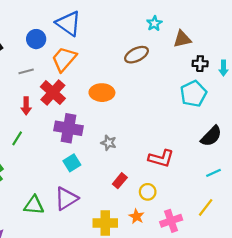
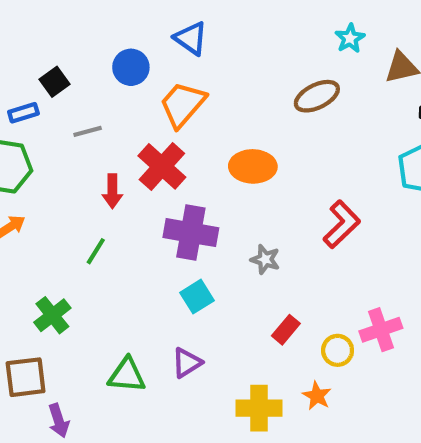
blue triangle: (68, 23) -> (191, 38), size x0.7
gray line: (26, 71) -> (88, 131), moved
red L-shape: (161, 158) -> (342, 224), moved, turned -60
purple triangle: (66, 199) -> (187, 363), size x0.7
pink cross: (171, 221) -> (381, 330), moved

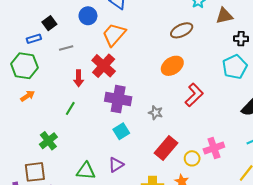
orange ellipse: (253, 166) -> (172, 66), moved, turned -35
red rectangle: (286, 330) -> (166, 148), size x1.6

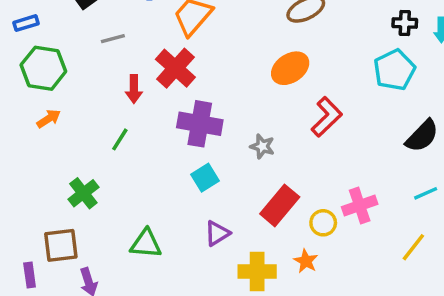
blue rectangle: (34, 39) -> (26, 23), moved
purple triangle: (116, 165) -> (217, 233), moved

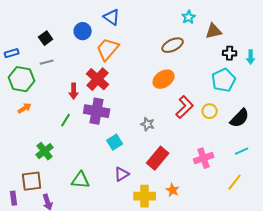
gray line: (113, 39) -> (47, 62), moved
purple cross: (200, 124) -> (97, 111), moved
yellow circle: (323, 223) -> (210, 111), moved

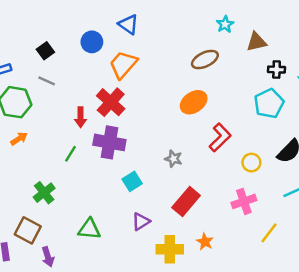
gray line: (47, 62) -> (47, 81), turned 40
yellow circle: (210, 111) -> (251, 163), moved
brown square: (32, 181) -> (28, 230), turned 35
yellow line: (235, 182) -> (269, 233), moved

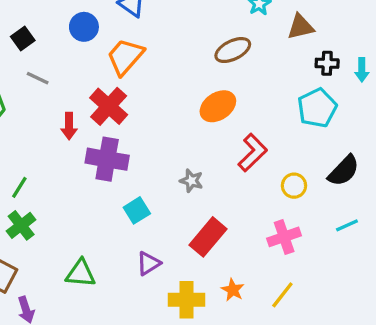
gray line: (47, 81) -> (38, 78), moved
green line: (70, 154) -> (19, 187), moved
yellow line: (269, 233) -> (282, 295), moved

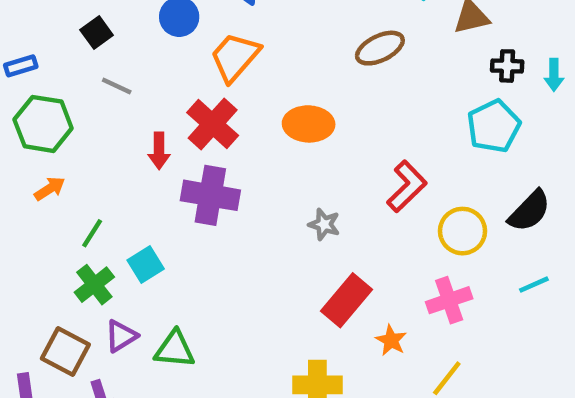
orange ellipse: (218, 106) -> (309, 124), moved, turned 36
yellow circle: (294, 186) -> (462, 231), size x1.4
cyan square: (137, 210) -> (146, 265), moved
purple triangle: (148, 263) -> (121, 336), moved
orange star: (233, 290) -> (391, 340), moved

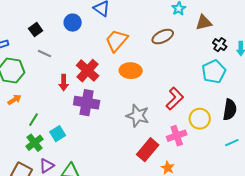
orange trapezoid: (235, 57) -> (117, 41), moved
black cross: (507, 66) -> (220, 45), turned 32
black semicircle: (529, 211) -> (230, 110), turned -35
gray star: (324, 224) -> (138, 116), size x1.6
pink cross: (449, 300) -> (177, 136), moved

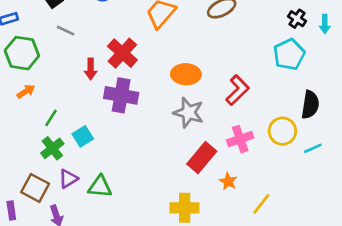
orange ellipse: (131, 71) -> (186, 74), moved
yellow circle: (200, 119) -> (282, 131), moved

